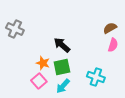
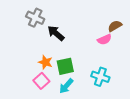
gray cross: (15, 29) -> (35, 18), moved
black arrow: (62, 45) -> (56, 33), moved
pink semicircle: (113, 45) -> (105, 39), moved, turned 48

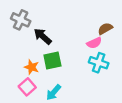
green square: (65, 66) -> (52, 60), moved
cyan cross: (100, 77) -> (99, 63), moved

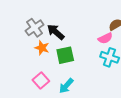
gray cross: (21, 20) -> (35, 28), moved, turned 30
orange star: (32, 67) -> (42, 48), moved

